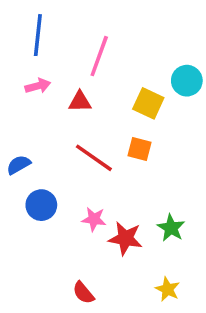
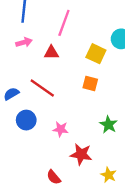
red line: (94, 158) -> (42, 88), moved
green star: (171, 228) -> (109, 125), moved
red star: (125, 238) -> (81, 154), moved

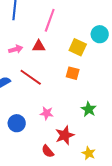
pink arrow: (24, 42) -> (16, 49), moved
blue circle: (26, 120) -> (17, 123), moved
red star: (81, 154) -> (65, 135), turned -30
red semicircle: (54, 177) -> (48, 151), moved

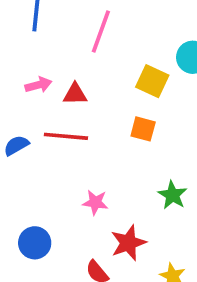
red triangle: (39, 46) -> (75, 94), moved
red line: (31, 77) -> (66, 136), turned -30
blue circle: (17, 123) -> (35, 243), moved

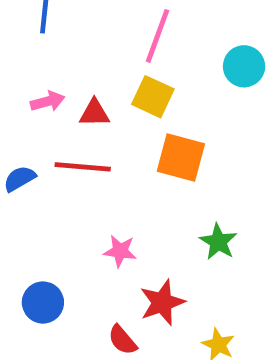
pink line: (101, 32) -> (158, 36), moved
yellow square: (152, 81) -> (153, 97), moved
orange square: (143, 129) -> (181, 158), size x1.5

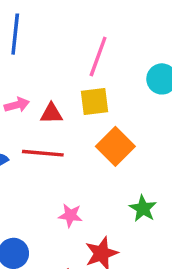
yellow square: (153, 97) -> (95, 101), turned -32
orange square: (181, 158) -> (115, 146), turned 30

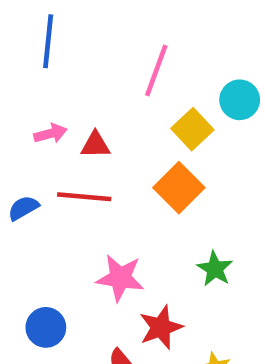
yellow square: (95, 101) -> (192, 129), moved, turned -36
pink star: (70, 215) -> (120, 278), size x1.5

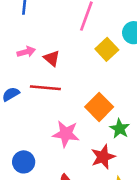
red triangle: (95, 145) -> (52, 58), turned 42
orange square: (179, 188) -> (99, 107), moved
red star: (161, 327) -> (103, 157), moved

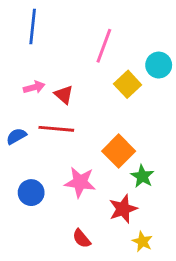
blue circle: (24, 162) -> (31, 193), moved

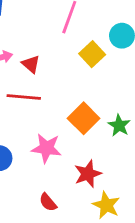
green star: (142, 176) -> (119, 125), moved
yellow star: (142, 242) -> (106, 205), size x1.4

